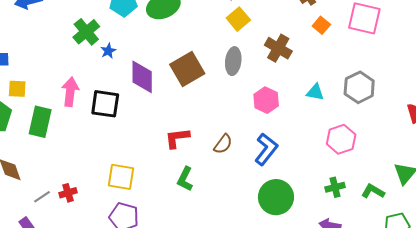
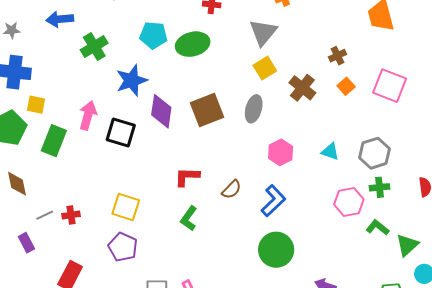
green cross: (86, 32) -> (94, 47), moved
brown cross: (278, 48) -> (302, 88), moved
blue star: (108, 51) -> (132, 80), size x2.0
green cross: (335, 187) -> (379, 187), moved
green L-shape: (373, 191) -> (378, 227), moved

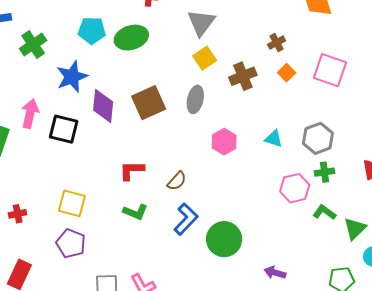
brown cross: (302, 88) -> (243, 76), turned 32
blue L-shape: (273, 201) -> (186, 219), moved
green L-shape: (189, 218) -> (135, 212), turned -100

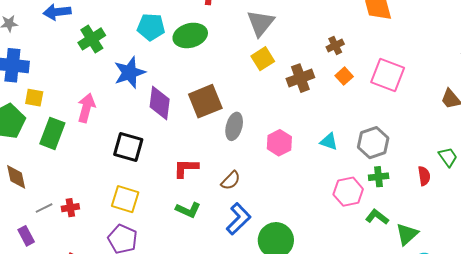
gray ellipse: (195, 99) -> (234, 126), moved
black square: (64, 129) -> (128, 147), moved

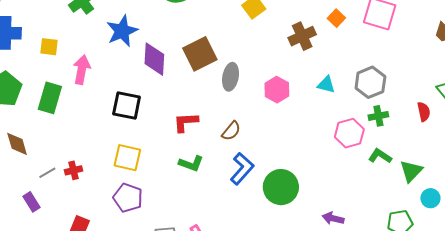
brown cross: (300, 78) -> (302, 36), moved
yellow square: (34, 98) -> (49, 47), moved

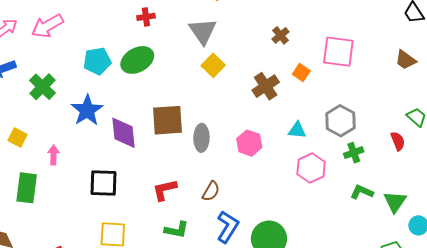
orange square: (336, 18) -> (301, 72), moved
yellow square: (49, 47) -> (17, 137), turned 30
brown square: (200, 54) -> (168, 120), turned 32
pink arrow: (82, 70) -> (53, 155), size x0.7
pink hexagon: (349, 133) -> (311, 168), moved

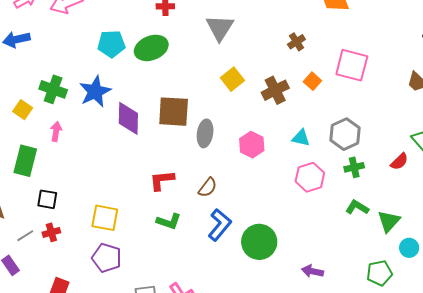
yellow square: (213, 65) -> (232, 79), moved
green cross: (42, 87) -> (53, 89), moved, turned -32
red semicircle: (398, 141) -> (399, 162), turned 60
black square: (104, 183) -> (47, 199), moved, size x0.7

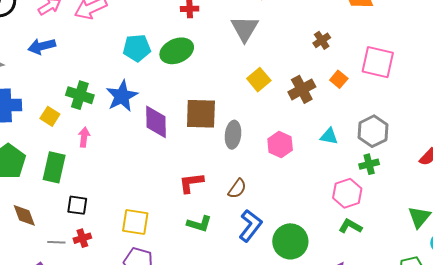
green cross: (354, 167) -> (369, 164), moved
pink hexagon: (310, 177) -> (347, 193), moved
green L-shape: (357, 207) -> (350, 226), moved
gray line: (25, 236) -> (56, 242), turned 36

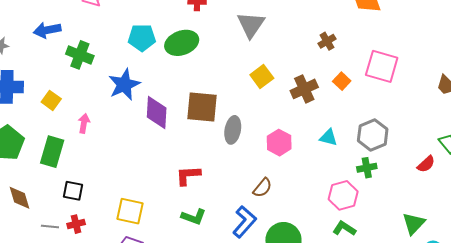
green cross: (80, 95) -> (80, 55), moved
brown semicircle: (237, 189) -> (262, 188), moved

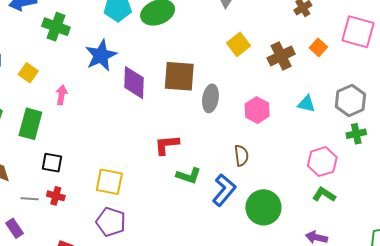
green cross: (367, 168) -> (356, 134), moved
brown semicircle: (262, 188) -> (241, 156), turned -45
green L-shape: (194, 217) -> (189, 176), moved
red cross: (76, 224) -> (56, 196), turned 30

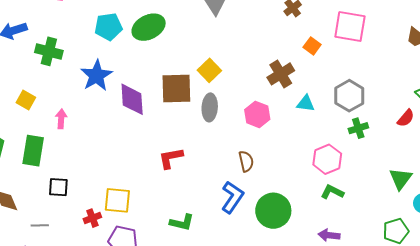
yellow square: (238, 44) -> (209, 70), moved
brown cross: (281, 56) -> (281, 74), moved
green L-shape: (189, 176) -> (182, 222), moved
red cross: (56, 196) -> (92, 218), moved, turned -30

